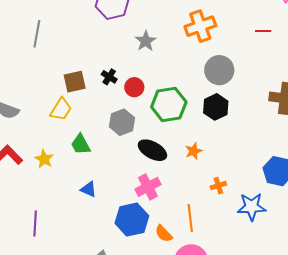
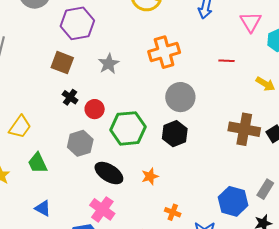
brown square: (75, 82) -> (62, 63), moved, turned 30
orange cross: (218, 186) -> (173, 212), turned 35
pink cross: (148, 187) -> (102, 209), turned -30

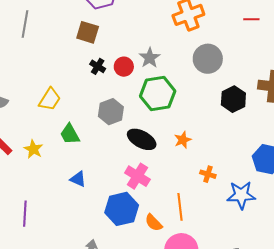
gray star: (109, 64) -> (150, 58), moved
red circle: (95, 109) -> (124, 67), moved
black hexagon: (175, 134) -> (233, 99), moved

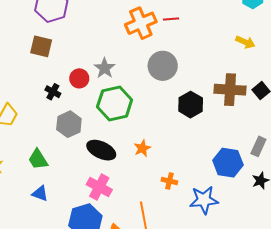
red line: (251, 19) -> (171, 19), moved
black cross: (98, 66) -> (53, 92), moved
green trapezoid: (70, 134) -> (38, 159), moved

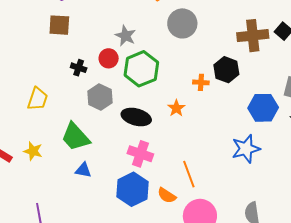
red circle: (79, 78) -> (109, 58), moved
black hexagon: (191, 105) -> (226, 70), moved
green trapezoid: (38, 159) -> (75, 137), size x1.4
orange cross: (169, 181) -> (201, 82), moved

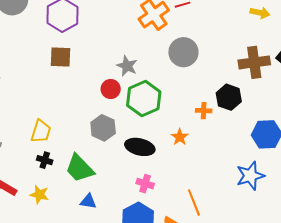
black cross: (79, 68) -> (45, 160), moved
yellow star: (33, 151) -> (39, 195), moved
pink cross: (140, 154) -> (145, 184), size x0.7

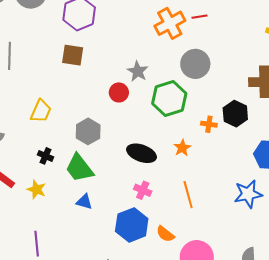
green hexagon: (144, 99) -> (169, 99), moved
gray hexagon: (103, 128) -> (88, 131), moved
yellow trapezoid: (41, 131) -> (41, 111), moved
orange line: (194, 203) -> (188, 195), moved

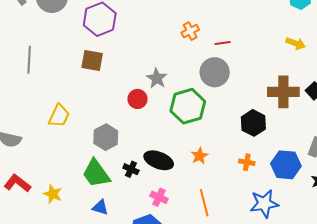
red line: (199, 17) -> (223, 43), moved
orange cross: (170, 23) -> (190, 31), size x0.6
orange cross: (209, 124) -> (247, 162), moved
black cross: (45, 156) -> (131, 169), moved

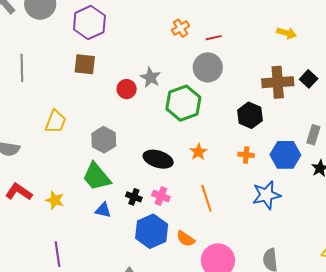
red circle: (138, 99) -> (127, 89), moved
black cross: (131, 169) -> (134, 197), moved

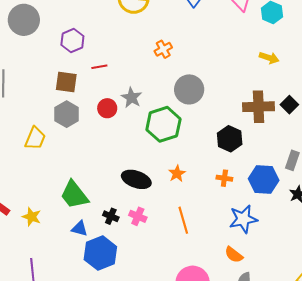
purple hexagon: (89, 23) -> (72, 40), size x0.7
red line: (214, 38) -> (99, 67), moved
gray hexagon: (104, 140) -> (67, 114), moved
blue hexagon: (152, 231) -> (100, 253), moved
orange semicircle: (186, 239) -> (234, 255), moved

